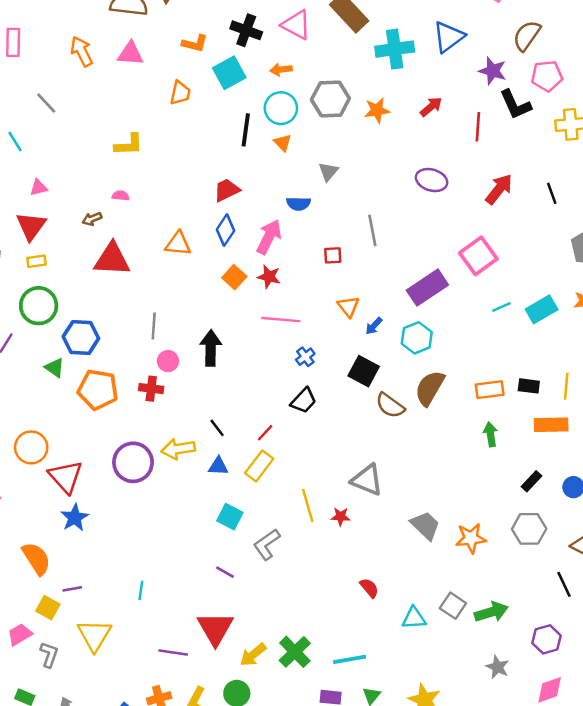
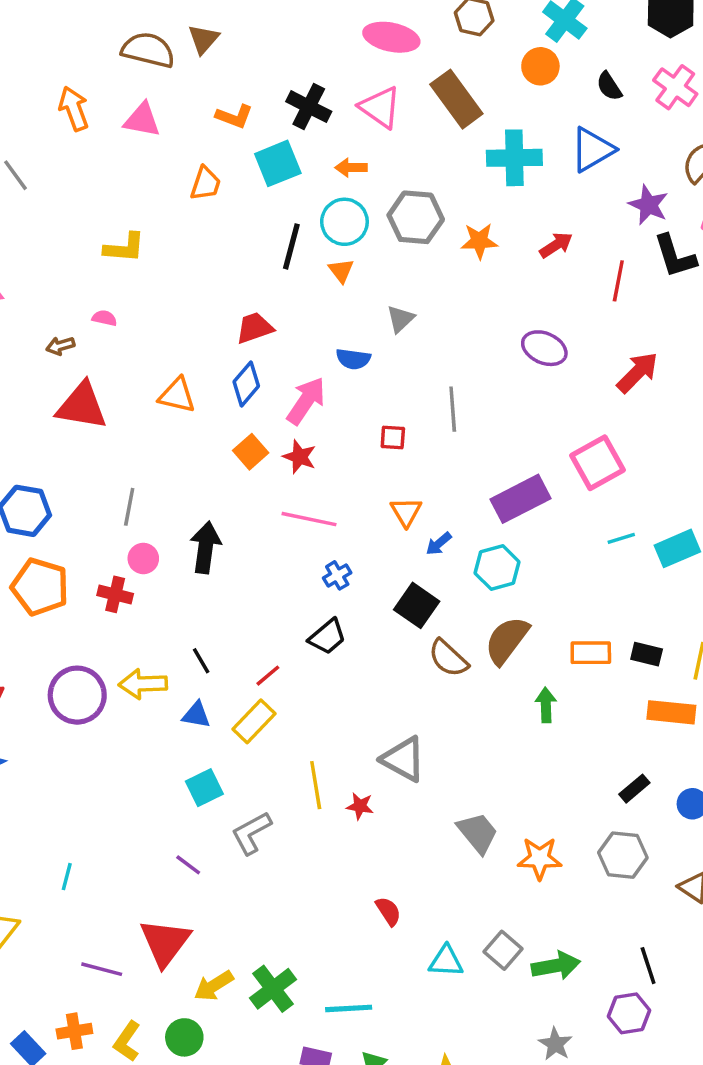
green arrow: (490, 434) -> (546, 705), moved
cyan square: (230, 517) -> (204, 788), turned 30
black line: (564, 584) -> (648, 966), moved

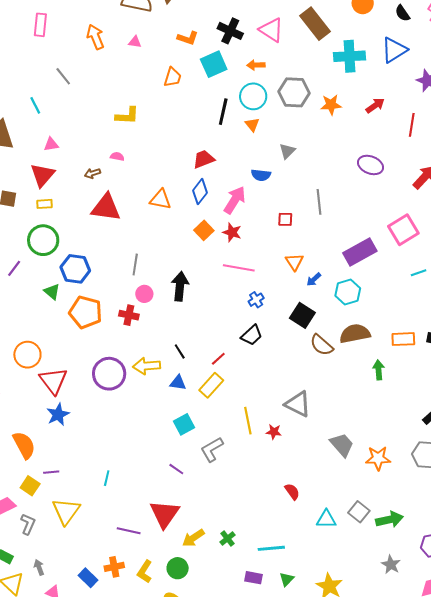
pink triangle: (142, 120) -> (135, 42), size x0.6
brown semicircle: (507, 640) -> (355, 334), turned 44
green cross: (273, 989) -> (227, 538), size x0.6

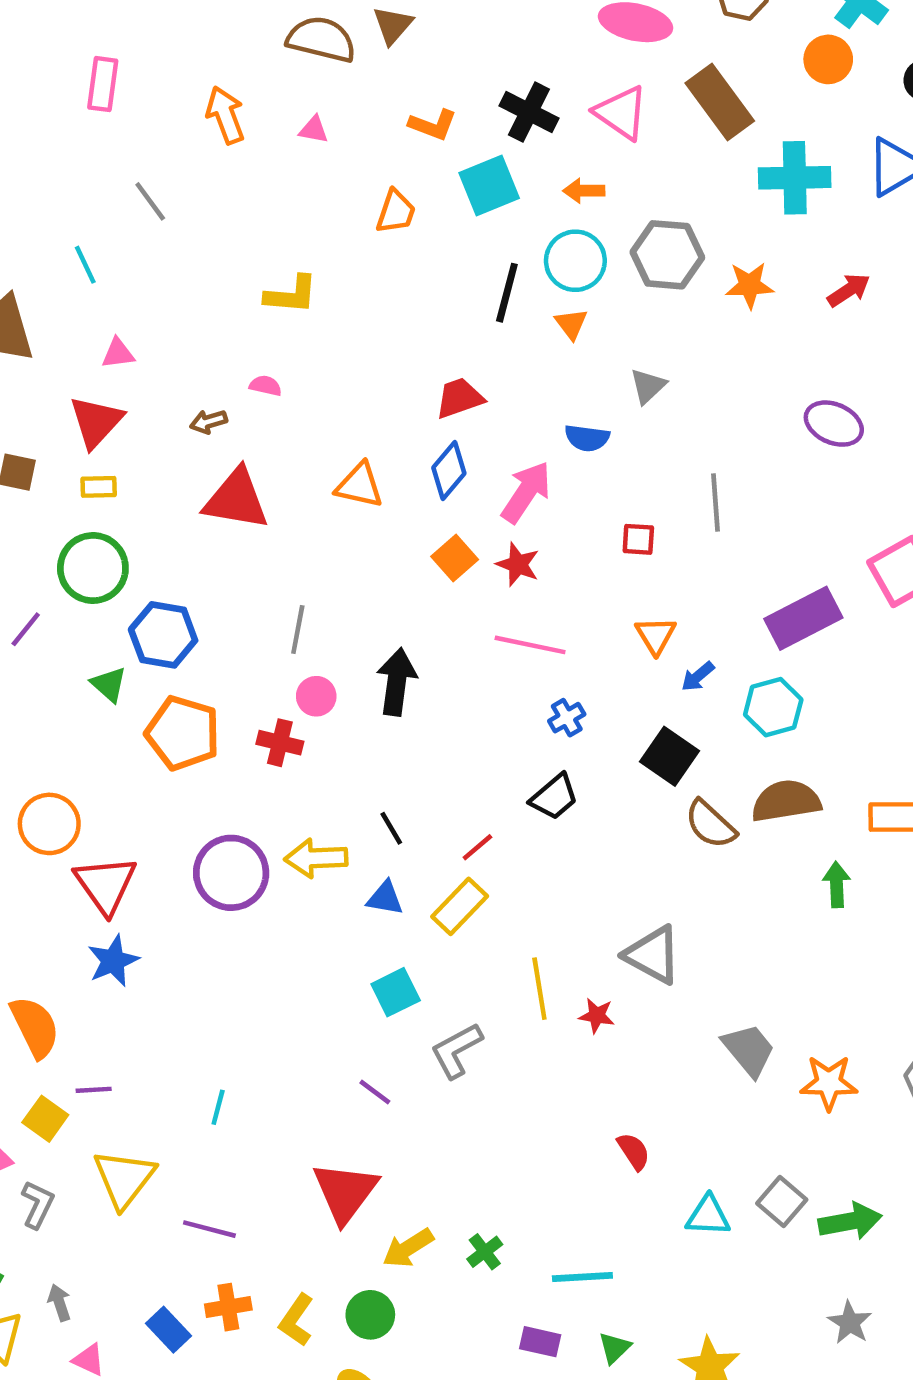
purple line: (129, 531) -> (209, 1229), moved

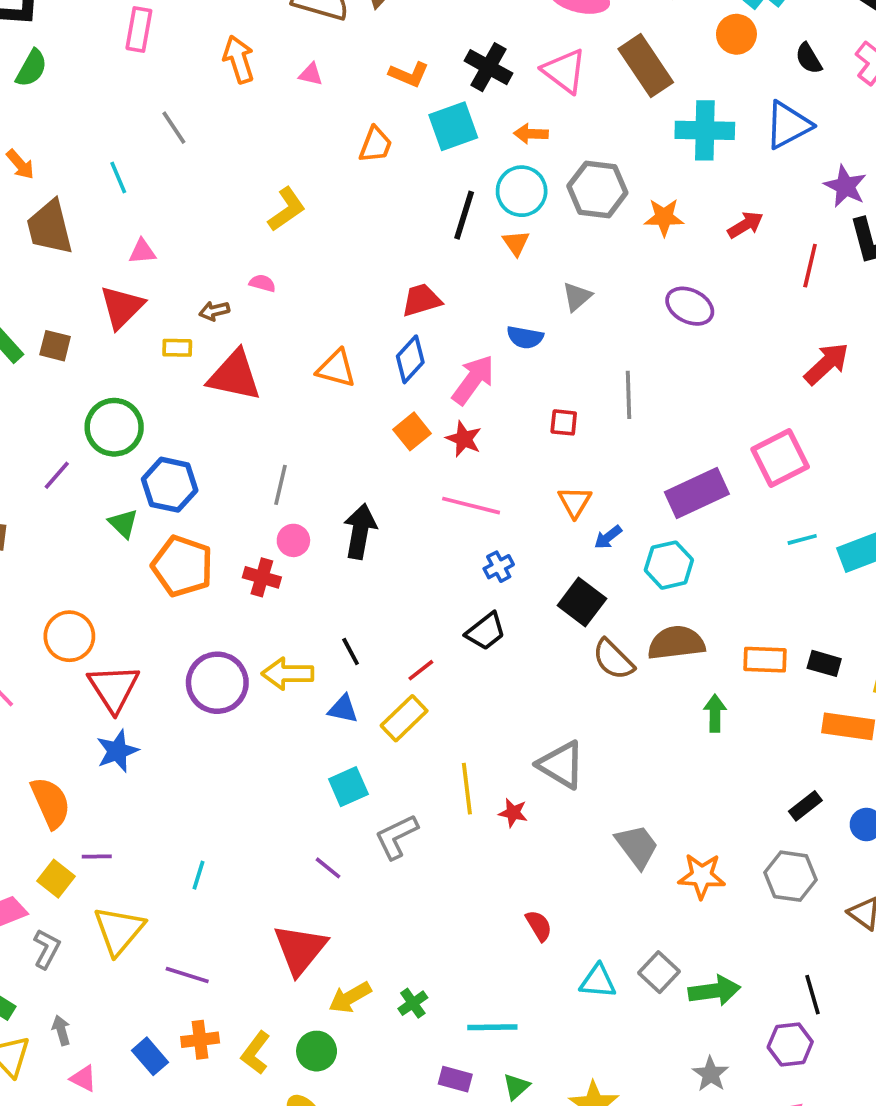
yellow L-shape: (291, 295) -> (287, 209), turned -42
purple ellipse: (834, 424) -> (690, 306), moved
yellow rectangle: (99, 487) -> (177, 348), moved

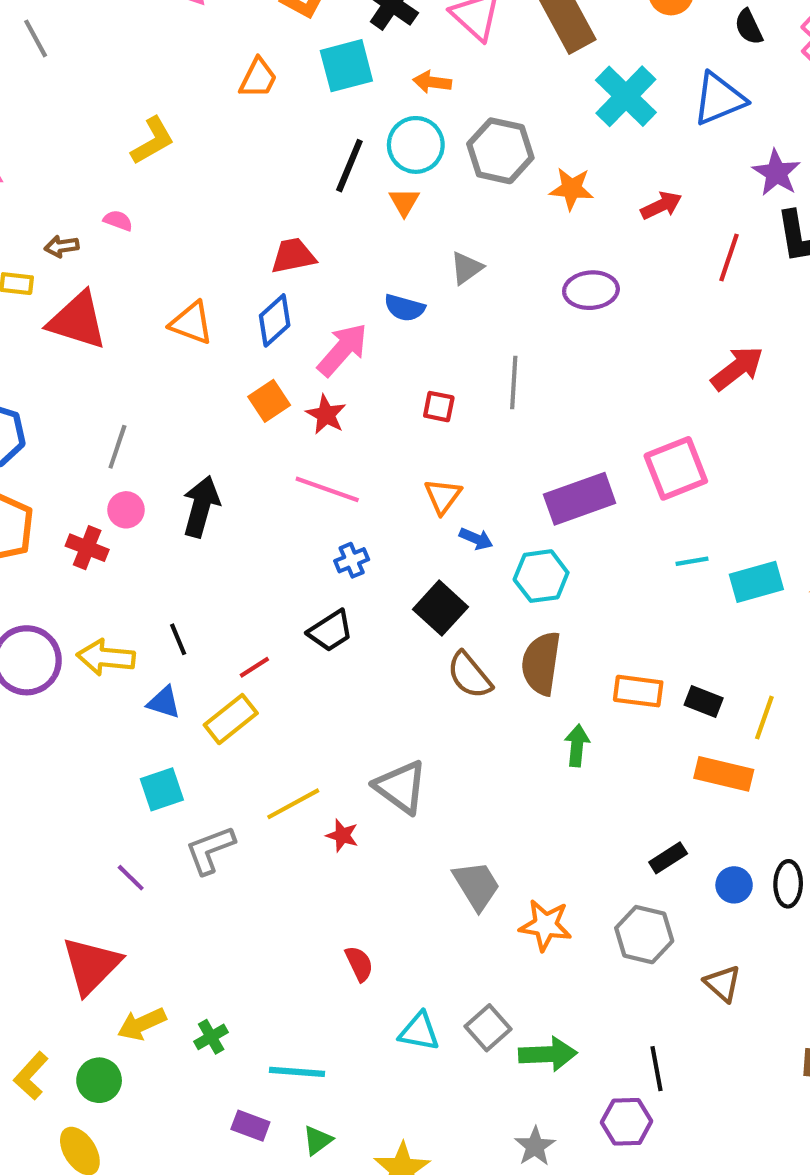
cyan cross: (705, 130) -> (626, 96), turned 38
purple ellipse: (690, 306) -> (591, 290), turned -36
blue arrow: (608, 537) -> (476, 539), turned -124
brown semicircle: (676, 643) -> (541, 663), turned -80
yellow line: (467, 789) -> (293, 804), turned 63

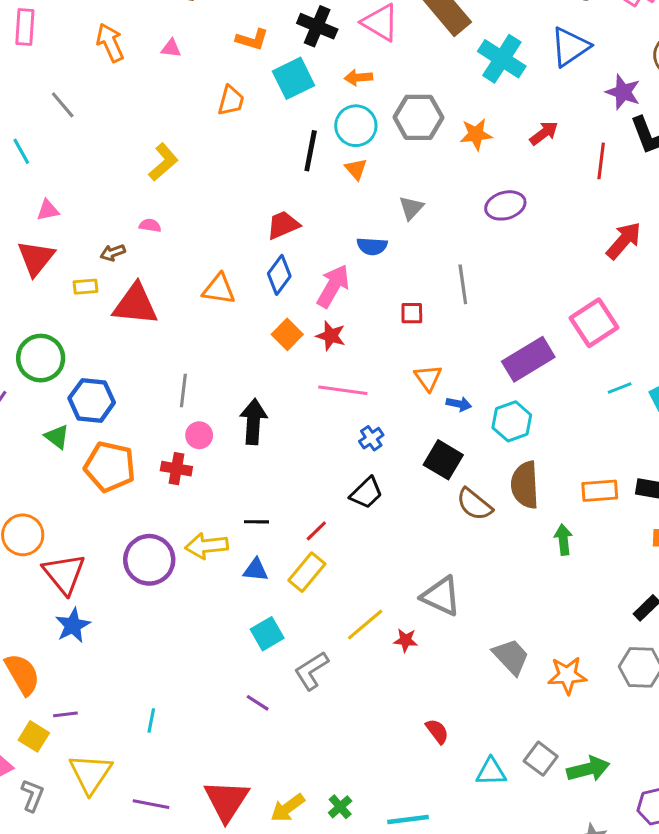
black line: (178, 639) -> (257, 522), turned -55
red triangle: (91, 965) -> (226, 801), moved

